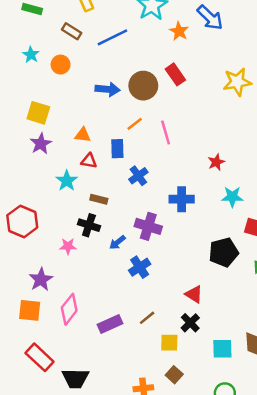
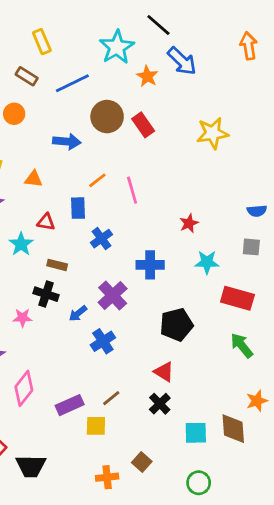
brown circle: (143, 86) -> (107, 117), moved
orange triangle: (83, 135) -> (34, 179), moved
purple cross: (148, 226) -> (113, 295), turned 30
black pentagon: (224, 252) -> (176, 325), moved
yellow square: (169, 343) -> (96, 426), moved

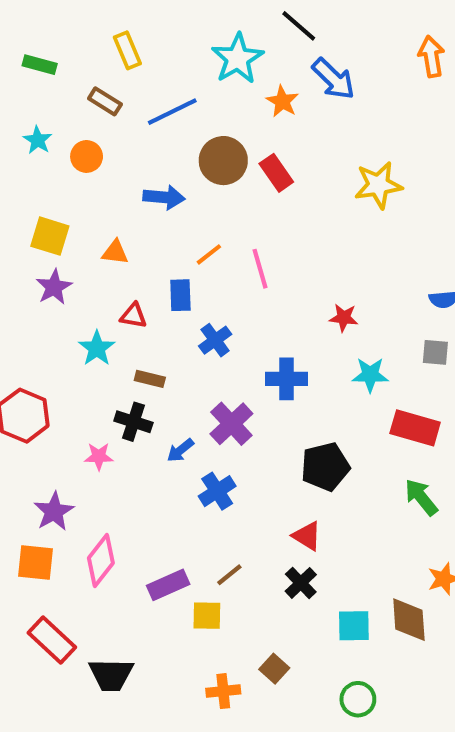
red star: (189, 223) -> (344, 318), turned 30

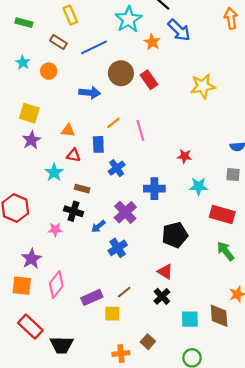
orange triangle: (115, 252) -> (68, 130), moved

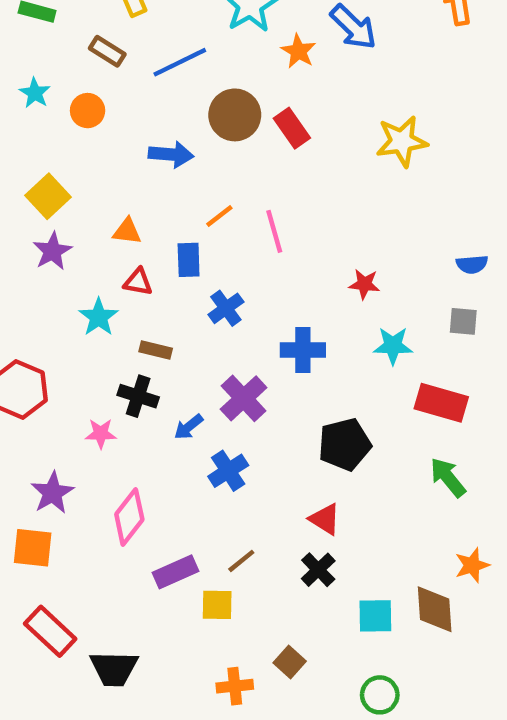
yellow square: (29, 113) -> (48, 196), turned 30
pink diamond: (56, 285) -> (129, 517), moved

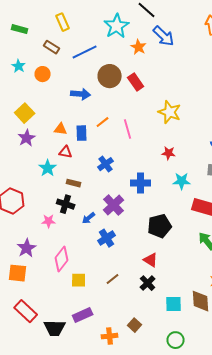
yellow star: (402, 141) -> (170, 112), moved, turned 30
blue rectangle: (189, 260) -> (82, 133), moved
purple rectangle: (175, 572) -> (83, 315), moved
yellow square: (217, 605) -> (79, 280), moved

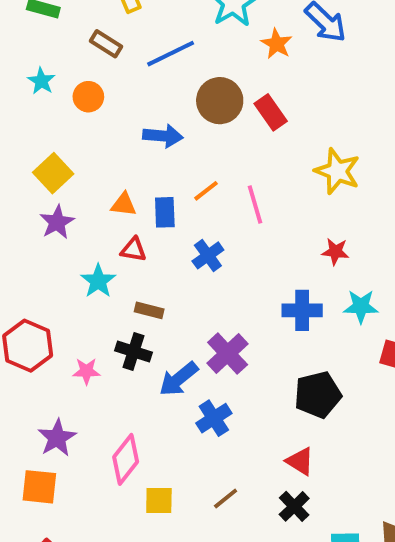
blue cross: (106, 164) -> (208, 255), moved
blue cross: (141, 183) -> (302, 310), moved
blue arrow: (89, 218) -> (179, 379), size x1.5
pink star: (49, 221) -> (86, 371), moved

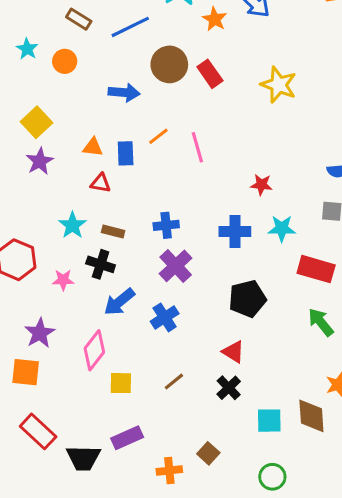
yellow star: (337, 171) -> (279, 85), moved
blue cross: (208, 255) -> (166, 225), moved, turned 30
cyan star: (98, 281) -> (72, 225), moved
blue arrow: (179, 379) -> (119, 302), moved

